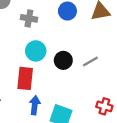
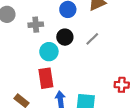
black circle: (63, 60) -> (65, 37), moved
gray line: (90, 61) -> (92, 39), moved

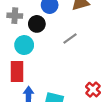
black circle: (65, 37) -> (37, 24), moved
red cross: (122, 85) -> (93, 90), turned 32

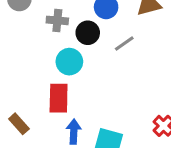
gray line: (70, 39) -> (124, 44), moved

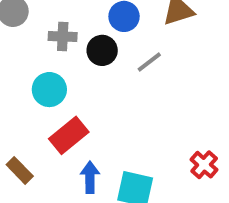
cyan circle: (69, 62) -> (49, 90), moved
red rectangle: (59, 98) -> (69, 135), turned 52

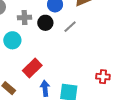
cyan circle: (49, 90) -> (12, 40), moved
red cross: (204, 165) -> (103, 77), turned -32

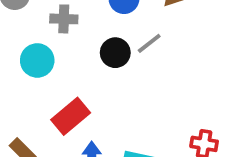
black circle: (45, 23) -> (115, 53), moved

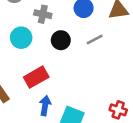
black circle: (115, 53) -> (61, 40), moved

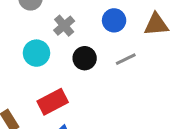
gray cross: (43, 14) -> (64, 26), turned 35

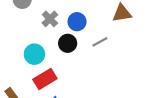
blue circle: (114, 20) -> (77, 22), moved
cyan circle: (36, 53) -> (34, 54), moved

